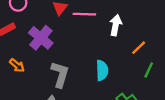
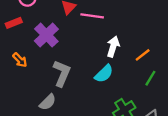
white arrow: (116, 25) -> (113, 47), moved
cyan semicircle: (102, 70) -> (104, 74), turned 42

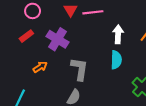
orange arrow: (20, 60) -> (40, 67), turned -64
cyan semicircle: (104, 74) -> (116, 60), turned -30

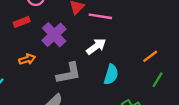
white arrow: (118, 34) -> (96, 46), moved, turned 36
gray L-shape: (79, 69) -> (69, 73), turned 55

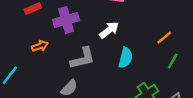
purple cross: (54, 35) -> (66, 20), turned 30

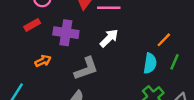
purple cross: (66, 20) -> (66, 33), turned 30
cyan semicircle: (125, 58) -> (150, 63), moved

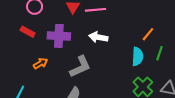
red rectangle: (32, 25) -> (28, 32), turned 64
white arrow: (109, 38) -> (98, 37), turned -120

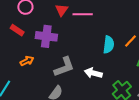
white arrow: (98, 37) -> (93, 73), moved
cyan semicircle: (138, 57) -> (109, 45), moved

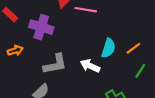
white arrow: (93, 73) -> (90, 66), moved

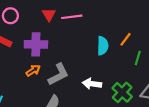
orange arrow: (15, 51) -> (33, 71), moved
white arrow: (90, 66) -> (92, 84), moved

